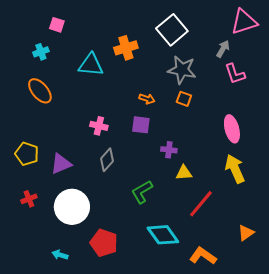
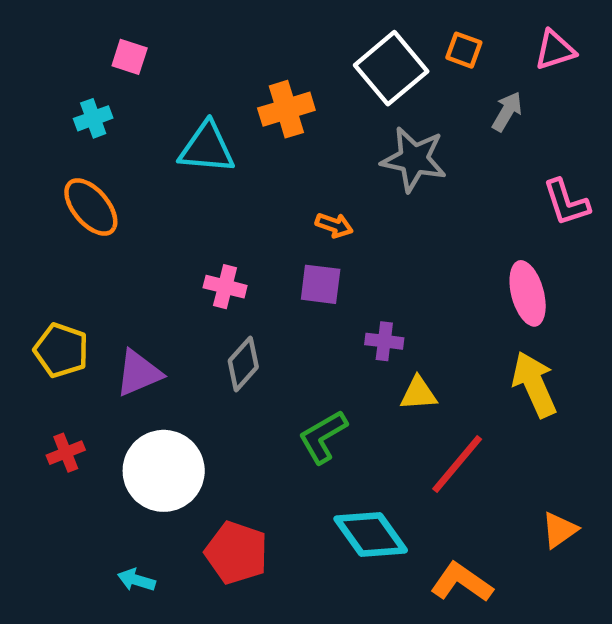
pink triangle: (244, 22) -> (555, 50), size x0.7
pink L-shape: (235, 74) -> (566, 202), moved
orange square: (184, 99) -> (464, 50), moved

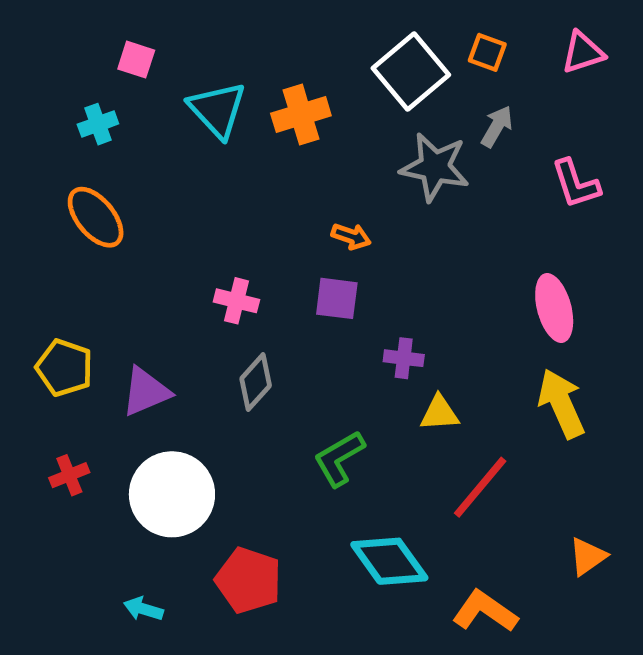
gray arrow: (507, 111) -> (497, 126), moved
cyan triangle: (207, 148) -> (217, 110), moved, turned 42
pink L-shape: (566, 202) -> (576, 184), moved

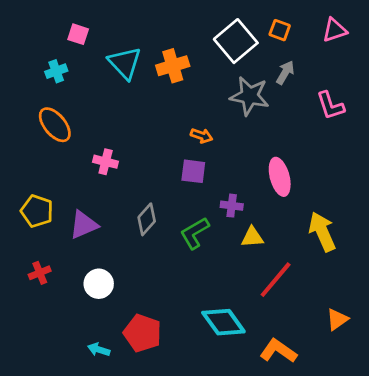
pink cross: (236, 301) -> (106, 162), moved
pink ellipse: (554, 308) -> (280, 177), moved
green L-shape: (339, 458) -> (195, 233), moved
white circle: (172, 494) -> (99, 284), size x0.6
cyan arrow: (143, 609) -> (99, 350), moved

